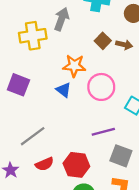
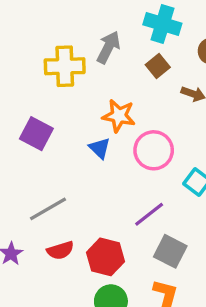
brown square: (103, 41) -> (158, 66), moved
purple line: (103, 132) -> (149, 214), turned -30

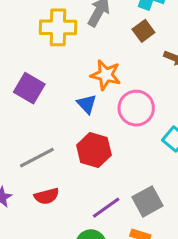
purple line: (149, 214) -> (106, 208), moved
gray square: (170, 251) -> (147, 201), turned 32
red hexagon: (106, 257) -> (94, 150), moved

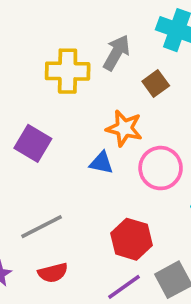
brown square: (143, 31) -> (156, 83), moved
blue triangle: (87, 104) -> (101, 163), turned -35
red hexagon: (94, 150) -> (132, 239), moved

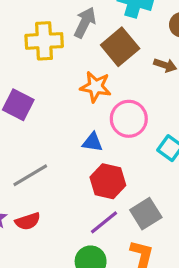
brown square: (156, 83) -> (120, 47), size x1.6
blue triangle: (101, 163) -> (92, 142), moved
red semicircle: (53, 273) -> (28, 221), moved

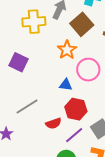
orange star: (96, 87) -> (67, 50), turned 30
red semicircle: (28, 221) -> (53, 123), moved

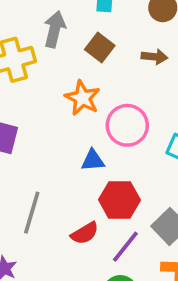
brown square: (82, 24) -> (100, 47), size x0.7
gray line: (27, 107) -> (32, 213), turned -30

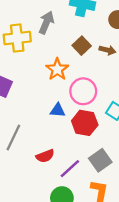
brown square: (100, 47) -> (82, 46), moved
red hexagon: (119, 200) -> (85, 123), moved

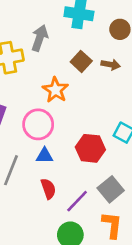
pink circle: (83, 91) -> (38, 124), moved
blue triangle: (58, 110) -> (44, 156), moved
red semicircle: (45, 156) -> (48, 189), turned -84

